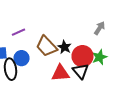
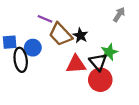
purple line: (18, 32) -> (45, 19), moved, turned 48
red circle: (82, 56) -> (100, 80), moved
green star: (100, 57) -> (109, 52), moved

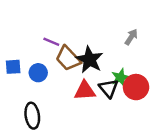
black star: (80, 35) -> (89, 60), size x1.6
black ellipse: (21, 60) -> (32, 116), moved
red circle: (100, 80) -> (136, 87), moved

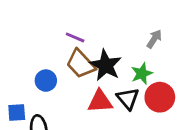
purple line: (51, 42) -> (75, 37), moved
blue square: (13, 67) -> (17, 112), moved
green star: (120, 77) -> (142, 74), moved

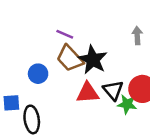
gray arrow: (154, 39) -> (137, 36), turned -36
green star: (142, 74) -> (127, 104), moved, turned 30

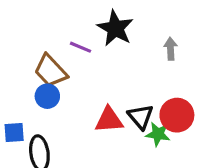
brown trapezoid: (70, 58) -> (51, 71), moved
black star: (93, 60) -> (115, 28), moved

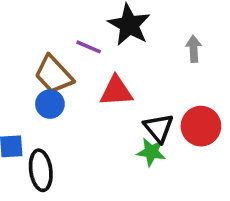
red triangle: (109, 120) -> (116, 91), moved
green star: (158, 134) -> (151, 152), moved

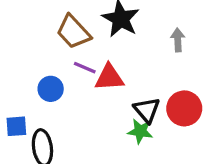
purple line: (89, 47) -> (85, 68), moved
brown trapezoid: (54, 75) -> (73, 32), moved

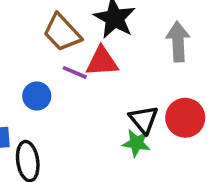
gray arrow: (178, 40) -> (178, 42), size x1.5
red triangle: (109, 77) -> (102, 62), moved

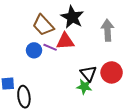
blue circle: (37, 96) -> (34, 50), moved

